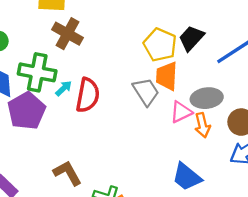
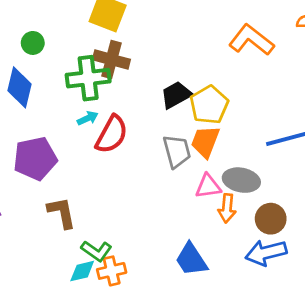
brown cross: (67, 34) -> (111, 60), turned -32
black trapezoid: (191, 38) -> (176, 95), moved
green cross: (37, 72) -> (88, 78), moved, turned -36
purple pentagon: (27, 111) -> (35, 158), moved

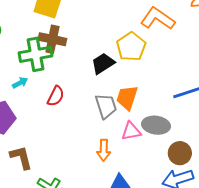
yellow pentagon: (209, 105) -> (131, 47), moved
cyan arrow: (88, 118) -> (20, 83), moved
red semicircle: (112, 134) -> (56, 96), size x0.7
orange arrow: (227, 208) -> (104, 150), moved

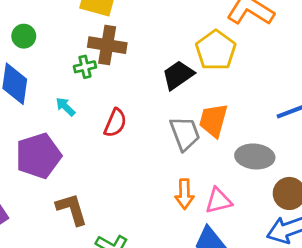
green cross: (36, 54) -> (85, 67), size x0.5
cyan arrow: (20, 83) -> (65, 107), turned -105
pink triangle: (131, 131) -> (218, 201), moved

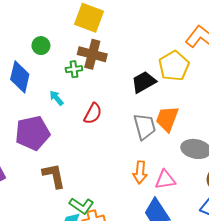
green circle: (24, 36) -> (41, 46), moved

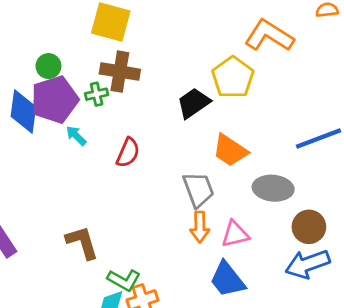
orange trapezoid: (167, 119) -> (230, 150), turned -72
gray trapezoid: (145, 127) -> (198, 190), moved
purple pentagon: (32, 133) -> (54, 100), moved

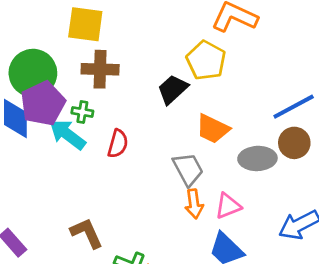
green circle: (48, 66) -> (33, 73), size x2.0
green cross: (97, 94) -> (82, 112), moved, turned 30
cyan arrow: (76, 136) -> (67, 134), size x1.8
brown circle: (309, 227) -> (294, 143), moved

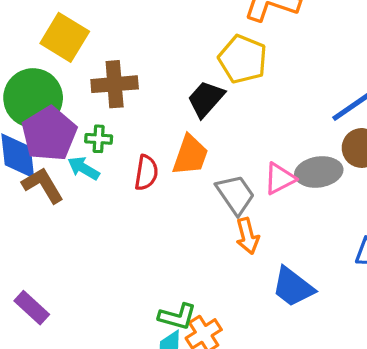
yellow square: (85, 24) -> (65, 37), moved, turned 30
orange trapezoid: (213, 129) -> (190, 155), moved, turned -90
cyan arrow: (67, 134) -> (83, 168), size x0.7
pink triangle: (228, 206) -> (280, 179), moved
brown L-shape: (87, 233) -> (43, 185), moved

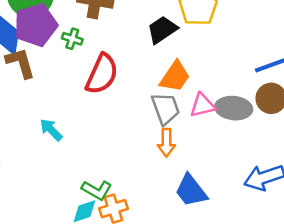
orange trapezoid: (190, 155) -> (175, 77), moved
cyan arrow: (83, 168) -> (51, 130), moved
red semicircle: (146, 173) -> (102, 74), size x1.5

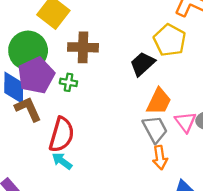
red semicircle: (102, 74) -> (62, 135), moved
pink triangle: (202, 105) -> (185, 122), turned -45

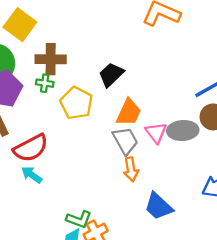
yellow pentagon: (170, 40) -> (76, 103), moved
green cross: (68, 82) -> (45, 83), moved
red semicircle: (62, 135) -> (31, 148), turned 48

